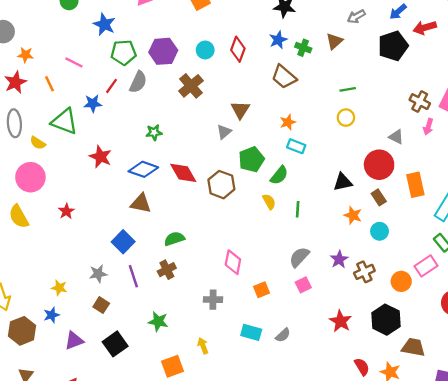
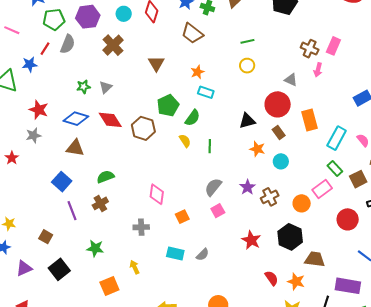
gray triangle: (224, 132) -> (106, 87), moved
gray star: (98, 274) -> (33, 135), moved

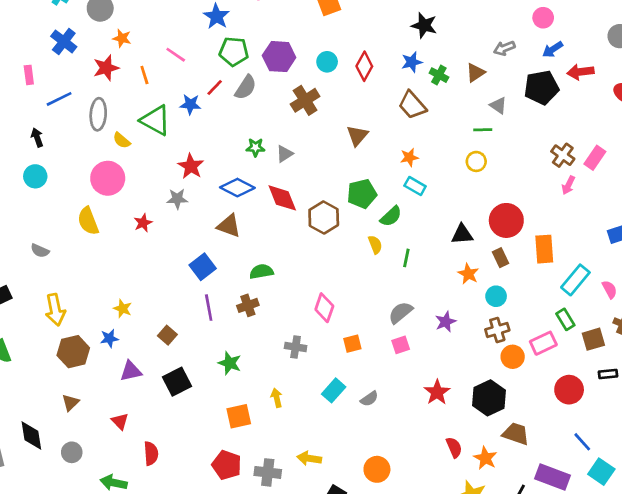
gray triangle: (291, 80) -> (498, 105), moved
brown cross: (270, 197) -> (497, 330), moved
cyan rectangle: (175, 254) -> (334, 390), turned -72

